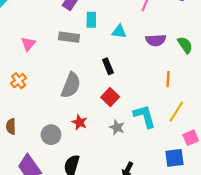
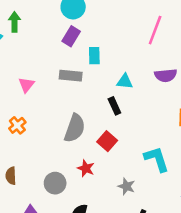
cyan triangle: (119, 32) -> (125, 81), moved
red square: (110, 97) -> (107, 141), moved
gray star: (117, 127) -> (126, 186), moved

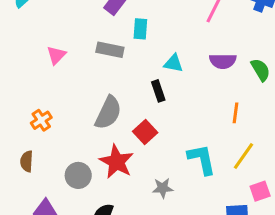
orange cross: (17, 125) -> (41, 120), moved
red star: (86, 168) -> (116, 162), size x1.6
gray star: (126, 186) -> (163, 188), turned -30

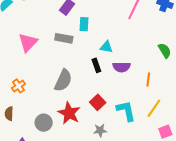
pink triangle: (56, 55) -> (28, 42), size x1.5
purple semicircle: (223, 61) -> (122, 67), moved
red square: (145, 132) -> (98, 102), moved

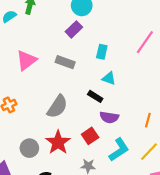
cyan rectangle: (84, 24) -> (102, 52), moved
black rectangle: (96, 65) -> (95, 96), turned -48
purple semicircle: (122, 67) -> (109, 117), moved
cyan L-shape: (126, 111) -> (119, 150), turned 60

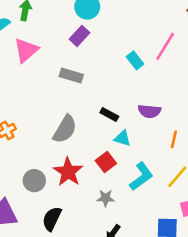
cyan rectangle: (102, 52) -> (135, 60), moved, turned -48
pink triangle: (26, 60) -> (26, 50), moved
cyan triangle: (109, 78) -> (122, 138), moved
purple semicircle: (109, 117) -> (149, 111), moved

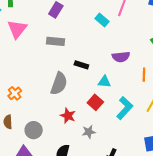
black rectangle: (109, 115) -> (81, 65), moved
red star: (68, 172) -> (68, 116), size x0.7
gray circle: (34, 181) -> (34, 130), moved
gray star: (106, 198) -> (89, 132), moved

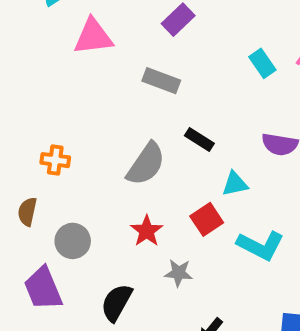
pink triangle: (17, 29) -> (93, 37), turned 30
cyan triangle: (104, 82) -> (235, 184), turned -32
orange cross: (15, 93) -> (55, 160), turned 32
cyan L-shape: (125, 108) -> (261, 246), turned 60

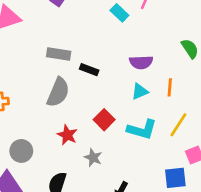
gray rectangle: (161, 81) -> (59, 54), moved
cyan triangle: (235, 184) -> (140, 91), moved
gray star: (179, 273) -> (93, 158), turned 30

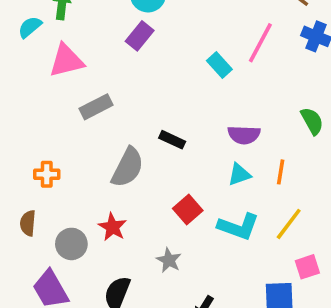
gray rectangle: (59, 54) -> (96, 107), moved, turned -40
red star: (67, 135) -> (112, 227), moved

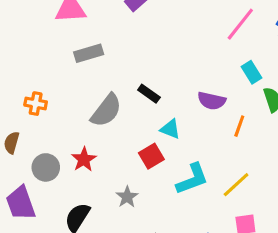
cyan rectangle: (219, 65) -> (251, 72), moved
orange line: (281, 172) -> (239, 126), moved
cyan triangle: (239, 174) -> (170, 129), moved, turned 30
cyan L-shape: (238, 227) -> (192, 179), turned -51

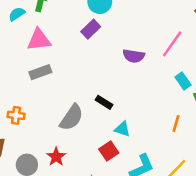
gray rectangle: (89, 53) -> (40, 72), moved
purple semicircle: (212, 101) -> (134, 56), moved

